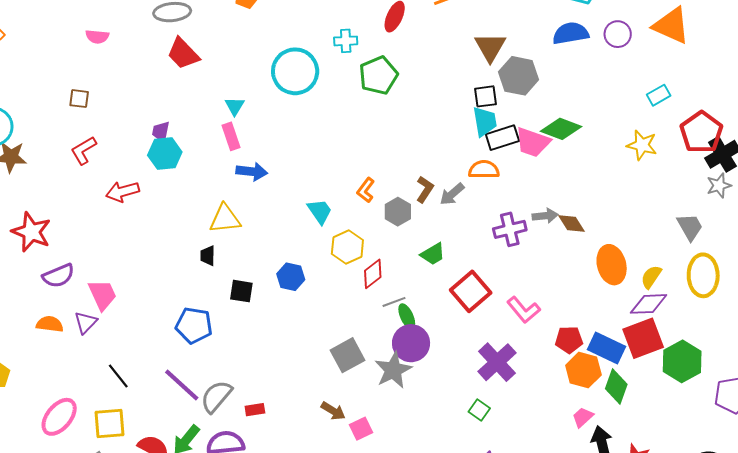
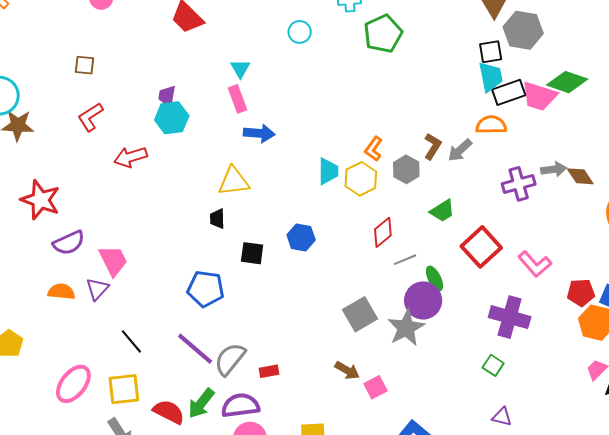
cyan circle: (295, 71) -> (300, 32), size x0.5
cyan trapezoid: (320, 211) -> (328, 171), turned 36
yellow hexagon: (347, 247) -> (361, 179), moved
green ellipse: (407, 316) -> (434, 279), moved
purple cross: (497, 362) -> (510, 317), turned -30

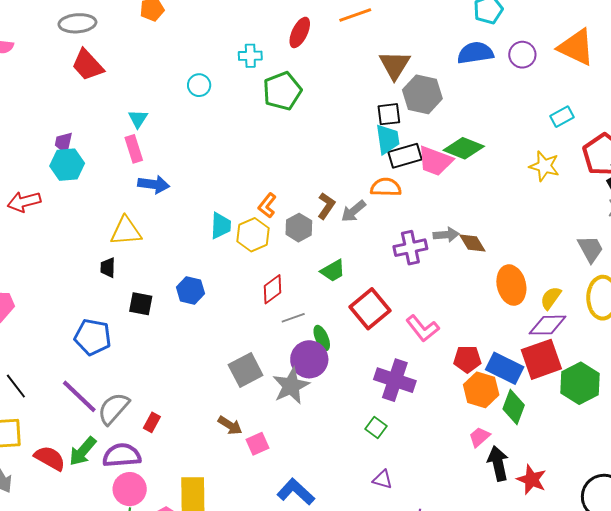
red rectangle: (269, 371) -> (152, 422), turned -54

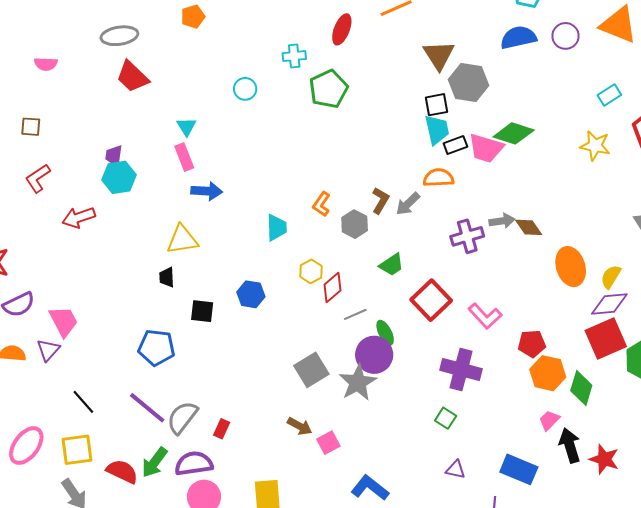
black rectangle: (405, 156) -> (455, 145), size x0.7
yellow hexagon: (253, 235) -> (311, 271), moved, size x0.7
blue rectangle: (505, 368) -> (519, 469), moved

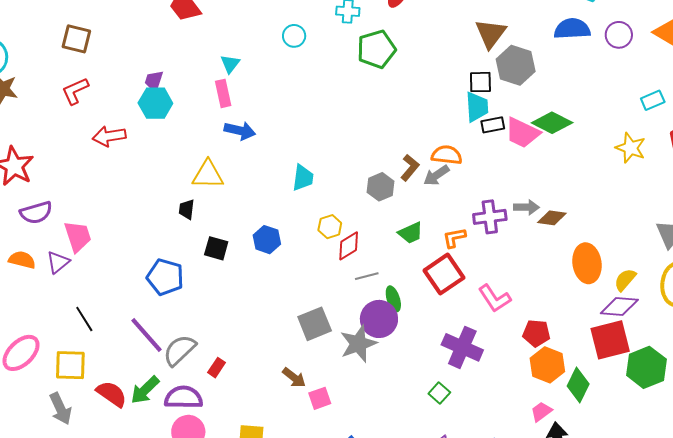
brown square: (31, 127) -> (76, 39), size x1.4
orange semicircle: (439, 178) -> (447, 155), moved
orange L-shape: (321, 204) -> (454, 238), moved, turned 35
brown diamond: (529, 227) -> (552, 218), turned -56

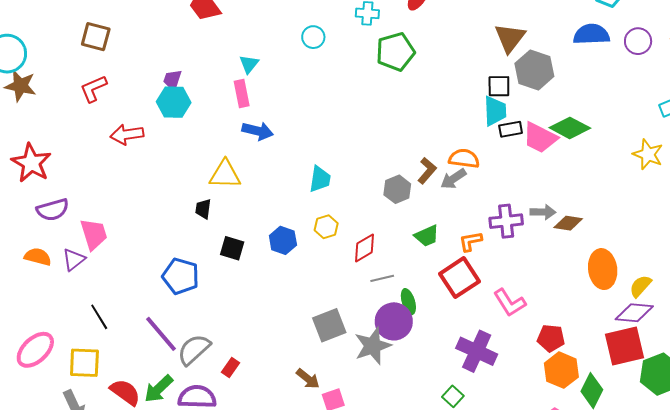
yellow hexagon: (330, 227) -> (326, 227), moved

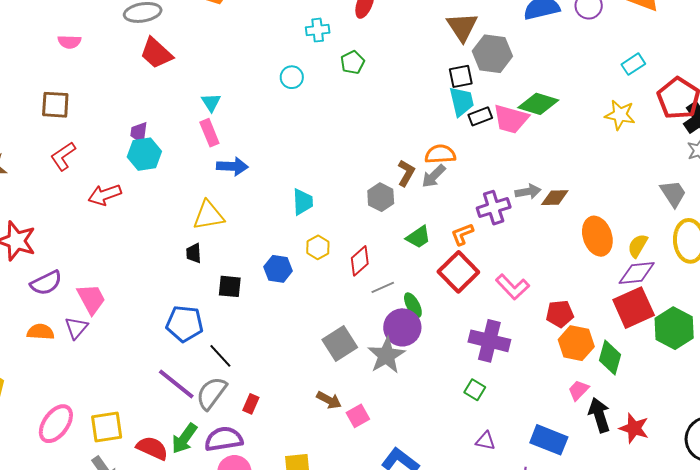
cyan circle: (313, 37) -> (292, 77), moved
green pentagon: (395, 52) -> (352, 62), size x0.6
black line: (99, 317) -> (220, 356), moved

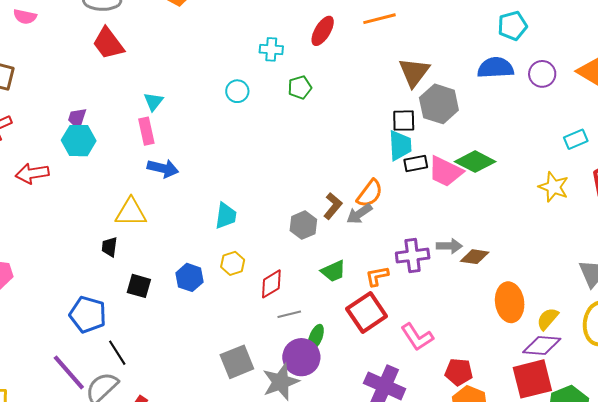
orange semicircle: (440, 154) -> (370, 193), turned 120
green ellipse: (413, 305) -> (316, 337), turned 40

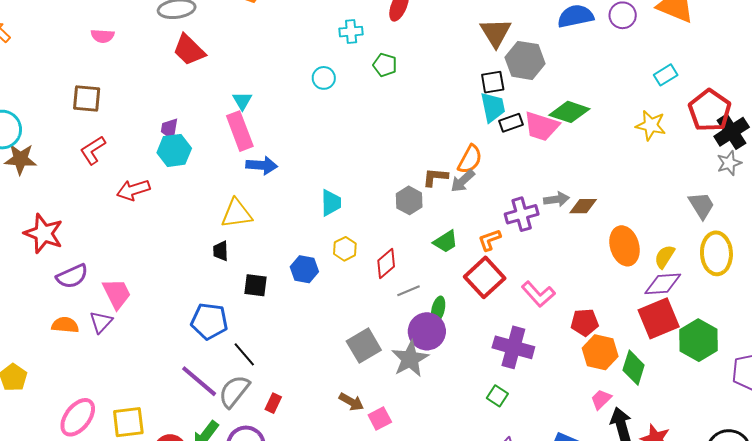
green pentagon: (300, 87) -> (385, 65), turned -30
pink rectangle: (146, 131) -> (240, 131), size x1.4
brown L-shape: (333, 206) -> (435, 177), turned -116

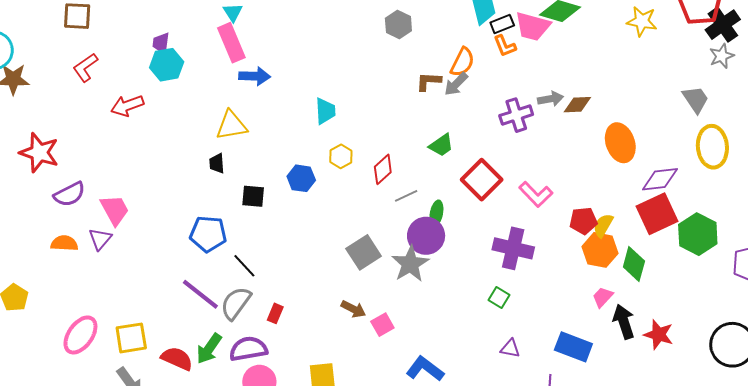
gray hexagon: (409, 200) -> (398, 25), moved
orange L-shape: (490, 240) -> (505, 46), moved, turned -90
yellow semicircle: (665, 257) -> (603, 225), moved

